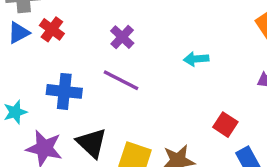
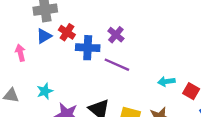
cyan arrow: (196, 59) -> (166, 82), moved
blue cross: (64, 91) -> (88, 48), moved

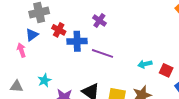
purple cross: (116, 35) -> (99, 21), moved
blue triangle: (44, 36) -> (32, 35), moved

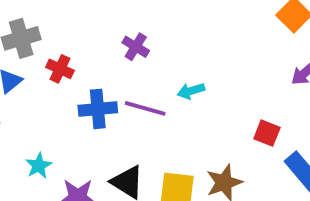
blue cross: (77, 41) -> (98, 109), moved
cyan arrow: (145, 64) -> (191, 91), moved

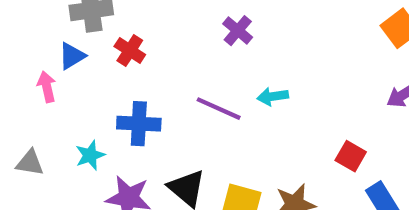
purple cross: (136, 47) -> (238, 31), moved
blue cross: (98, 109) -> (139, 124), moved

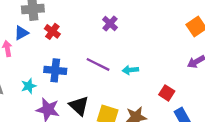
cyan arrow: (273, 96) -> (130, 70), moved

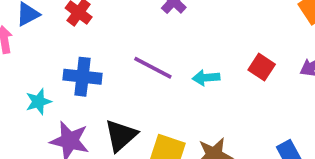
red square: (167, 93) -> (262, 67), moved
black triangle: (79, 106) -> (121, 135), turned 35

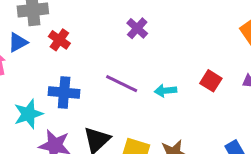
cyan star: (38, 102) -> (28, 114), size x1.4

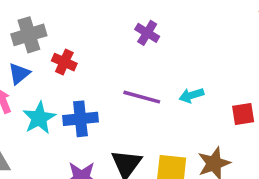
red square: (211, 81) -> (243, 114), moved, turned -30
cyan star: (28, 114) -> (39, 118), moved

